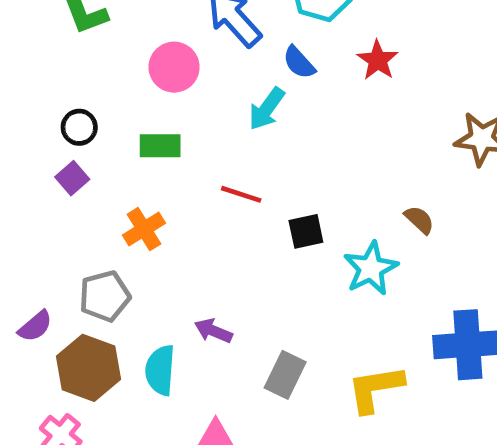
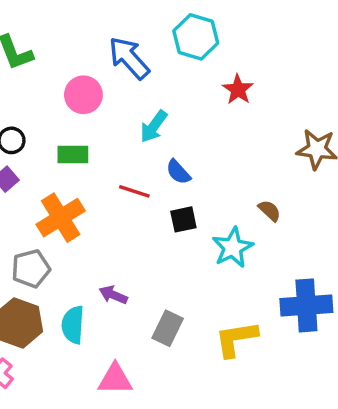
blue semicircle: (299, 62) -> (178, 172), moved
orange cross: (144, 229) -> (61, 218), size x1.5

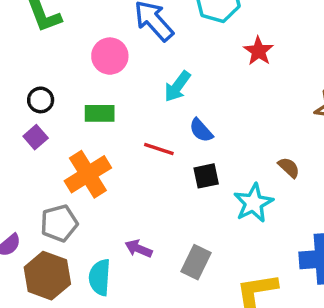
gray rectangle: (168, 328) -> (196, 262), moved

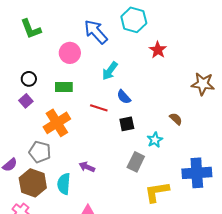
cyan star: (253, 203) -> (155, 140), size x0.7
gray pentagon: (59, 223) -> (40, 152), turned 30
gray rectangle: (196, 262) -> (136, 162), moved

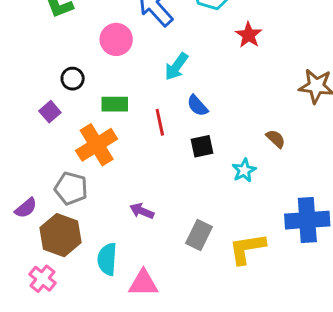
black circle: (29, 79) -> (73, 79), moved
green rectangle: (64, 87) -> (115, 104), moved
red line: (99, 108) -> (160, 122), turned 60
gray rectangle: (136, 162) -> (199, 235), moved
cyan semicircle: (64, 184) -> (107, 259), moved

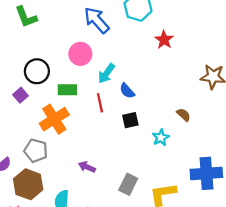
pink circle: (116, 39) -> (80, 54), moved
cyan arrow: (176, 67) -> (106, 73), moved
black circle: (73, 79) -> (37, 71), size x1.5

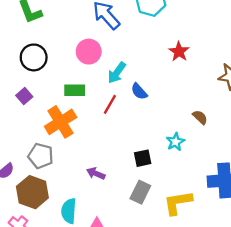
red star: (164, 40) -> (179, 52), moved
black circle: (37, 71) -> (34, 57), moved
red line: (100, 103) -> (110, 104), turned 42
black square: (130, 120) -> (143, 158), moved

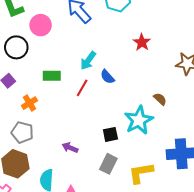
pink circle: (89, 52) -> (41, 25), moved
orange cross: (61, 122) -> (29, 103), moved, size x0.6
cyan star: (175, 142) -> (139, 120), size x1.8

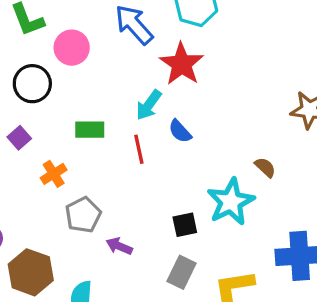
red star: (142, 42) -> (182, 64), moved, size x1.5
red line: (82, 88) -> (139, 149), turned -42
gray pentagon: (22, 132) -> (83, 215), moved, turned 30

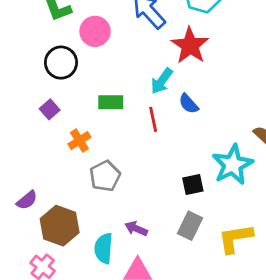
purple arrow: (119, 246) -> (136, 229), moved

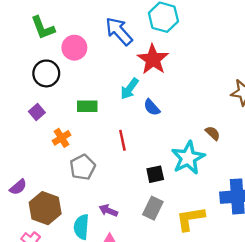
red line: (153, 119) -> (122, 140), moved

